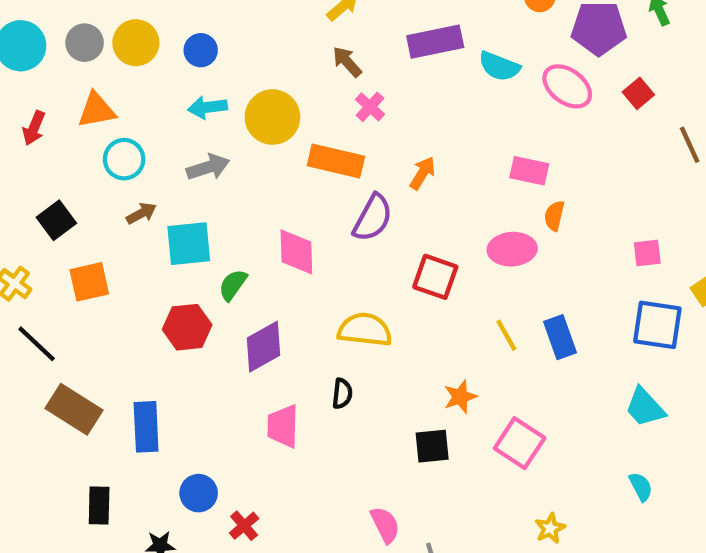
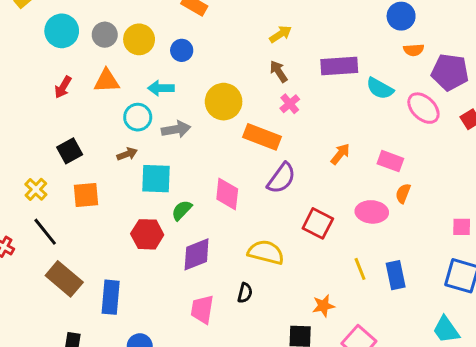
cyan arrow: (208, 107) -> (161, 88), moved
cyan circle: (124, 159) -> (138, 117), moved
orange arrow: (422, 173) -> (340, 154), moved

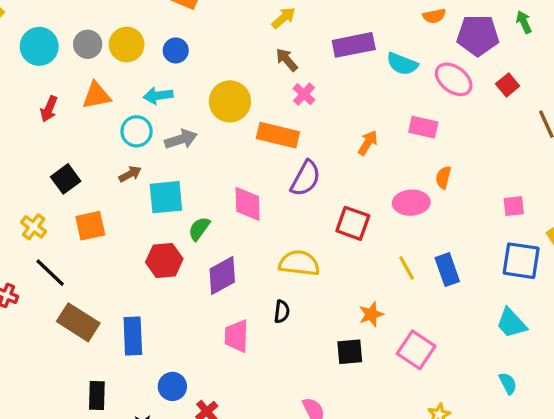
pink rectangle: (390, 161) -> (423, 127), moved

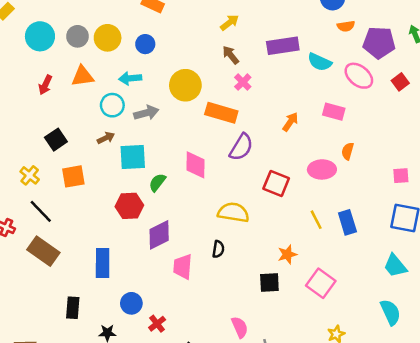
purple diamond: (222, 276) -> (159, 235), moved
brown rectangle: (78, 322) -> (43, 251), moved
cyan semicircle: (508, 383) -> (390, 312), size x1.5

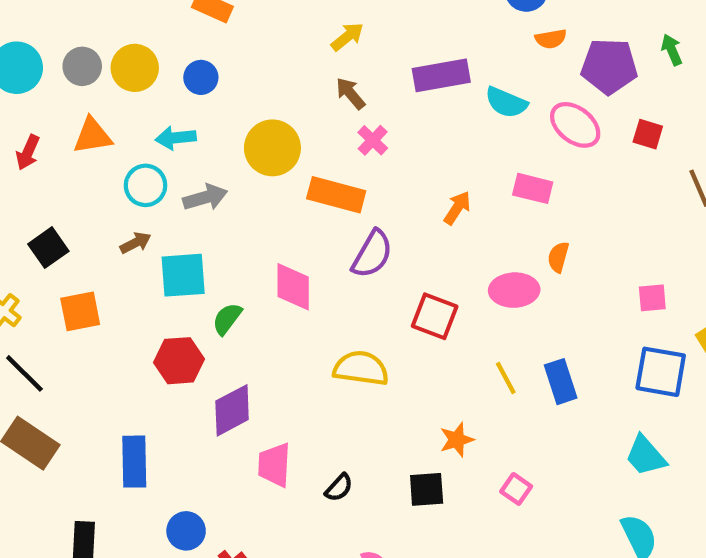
red square: (400, 82) -> (648, 134), turned -35
black semicircle: (218, 249) -> (339, 488), moved, turned 35
pink square: (321, 283) -> (516, 489), size x0.6

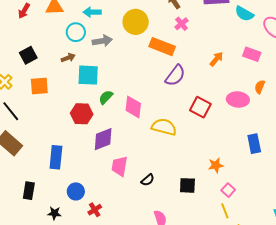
pink diamond: (293, 287) -> (133, 107), moved
yellow line: (506, 378) -> (225, 211), moved
orange star: (457, 440) -> (216, 165), moved

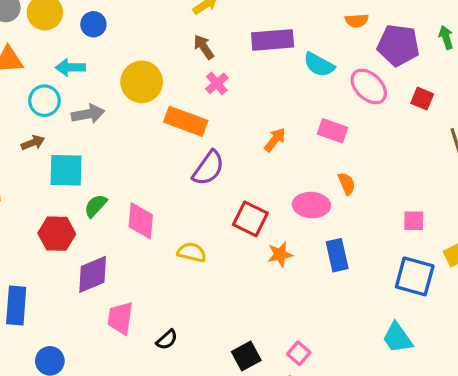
orange semicircle: (260, 87) -> (347, 184), turned 136
yellow semicircle: (164, 127) -> (192, 252), size x0.7
blue rectangle: (254, 144) -> (337, 255), moved
orange star: (216, 165) -> (280, 254), moved
black square: (187, 185) -> (246, 356), moved, turned -30

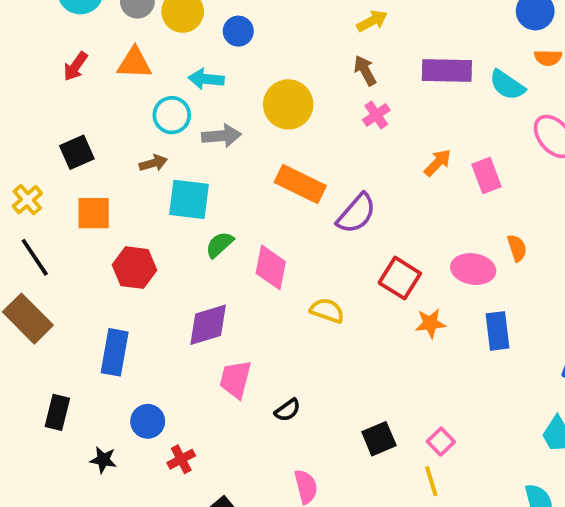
cyan semicircle: (319, 65) -> (507, 85), moved
orange rectangle: (186, 121) -> (300, 184), moved
pink rectangle: (333, 131) -> (486, 175), moved, turned 44
orange arrow: (275, 140) -> (438, 163), moved
red hexagon: (57, 234) -> (135, 268), moved

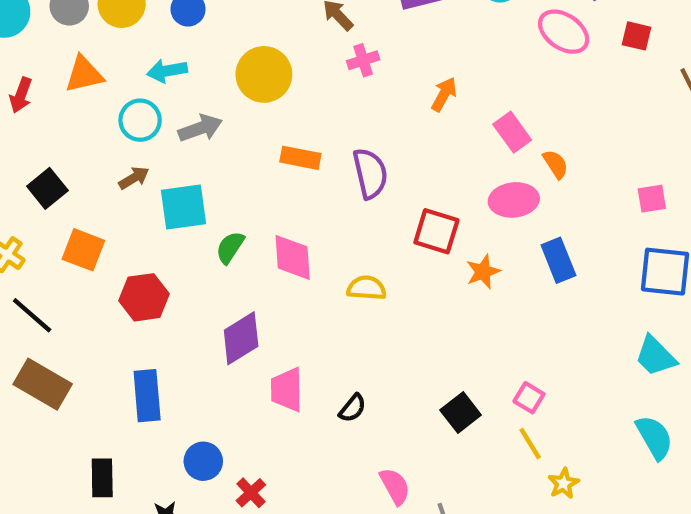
pink cross: (376, 115) -> (363, 60), turned 32
pink rectangle: (486, 175) -> (512, 132), moved
orange rectangle: (300, 184) -> (300, 158), size x0.7
orange square: (94, 213) -> (83, 250), turned 36
purple semicircle: (356, 213) -> (370, 173), turned -39

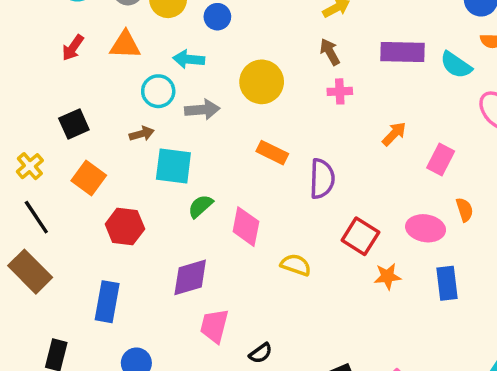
pink rectangle: (512, 132) -> (441, 160), moved, turned 48

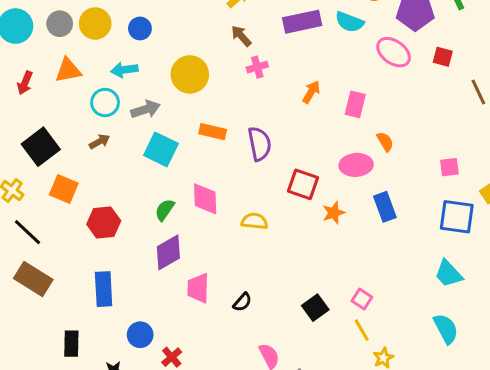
black square: (74, 124) -> (41, 147), size x1.4
cyan square: (173, 166) -> (161, 149), moved, turned 32
green semicircle: (200, 206) -> (165, 210), moved

